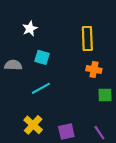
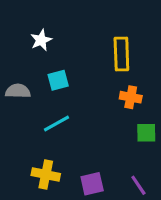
cyan square: (42, 57) -> (58, 80), turned -32
yellow cross: (33, 125) -> (46, 174), turned -30

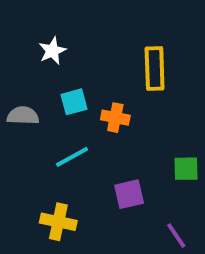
orange cross: (131, 97) -> (115, 118), moved
purple square: (92, 184) -> (129, 194), moved

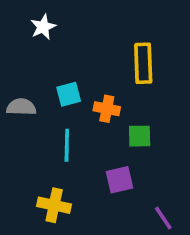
white star: (52, 51) -> (43, 27), moved
cyan line: (72, 157) -> (67, 145), turned -60
green square: (186, 169) -> (140, 136), moved

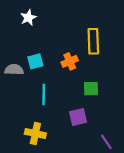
cyan square: (69, 94) -> (35, 61), moved
orange cross: (107, 109) -> (70, 61), moved, turned -35

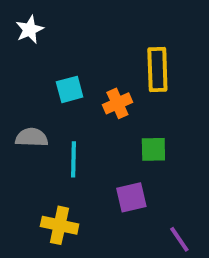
white star: (28, 18) -> (30, 30), moved
cyan square: (35, 61) -> (70, 89), moved
gray semicircle: (14, 70) -> (32, 137), moved

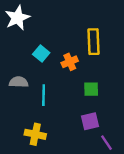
white star: (30, 30) -> (17, 18), size x1.5
cyan square: (70, 89) -> (41, 53), turned -35
purple square: (131, 197) -> (90, 121), moved

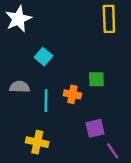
yellow rectangle: (94, 42) -> (109, 19), moved
orange cross: (70, 62) -> (72, 94), moved, turned 35
green square: (91, 89) -> (96, 79), moved

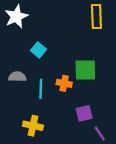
green square: (96, 79) -> (85, 70), size x1.5

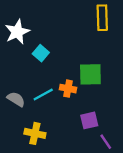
white star: (16, 17) -> (17, 32), moved
gray semicircle: (17, 77) -> (16, 99), moved, turned 30
cyan line: (41, 89) -> (43, 94), turned 60

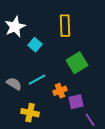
yellow rectangle: (102, 18) -> (65, 26), moved
green square: (90, 74) -> (77, 63), turned -30
orange cross: (68, 89) -> (60, 91), moved, turned -32

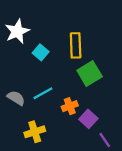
yellow rectangle: (65, 26) -> (76, 45), moved
purple square: (76, 102) -> (88, 119), turned -35
yellow cross: (30, 113) -> (35, 132), turned -30

